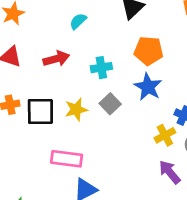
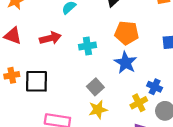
gray square: (110, 104) -> (95, 87), moved
yellow star: (76, 109) -> (98, 110), moved

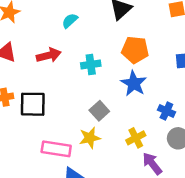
yellow cross: (139, 103) -> (136, 138), moved
yellow star: (98, 110) -> (90, 138), moved

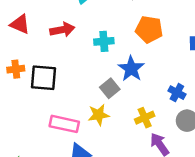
blue star: (134, 83) -> (131, 69), moved

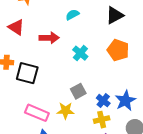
cyan cross: (104, 41) -> (80, 53), turned 35
blue star: (131, 69) -> (125, 101), moved
blue cross: (177, 93) -> (103, 101), moved

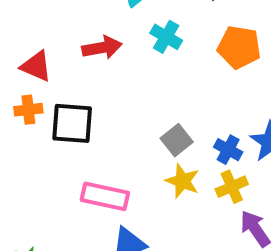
red triangle: (16, 27) -> (36, 66), moved
cyan cross: (80, 53) -> (166, 37), moved
yellow star: (66, 111) -> (182, 181), moved, turned 30

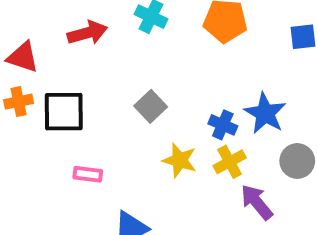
gray square: (177, 140) -> (151, 106), moved
pink rectangle: (105, 196) -> (88, 174), moved, size x0.6

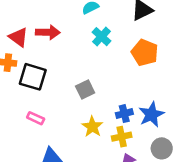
red arrow: (87, 33) -> (48, 32), moved
blue cross: (223, 125) -> (124, 114), turned 35

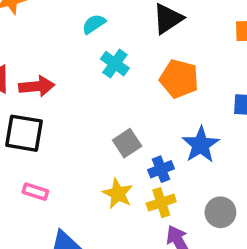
red arrow: (48, 32) -> (37, 86), moved
gray square: (85, 89) -> (127, 143), moved
blue star: (151, 114) -> (201, 145), moved

